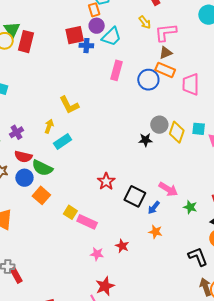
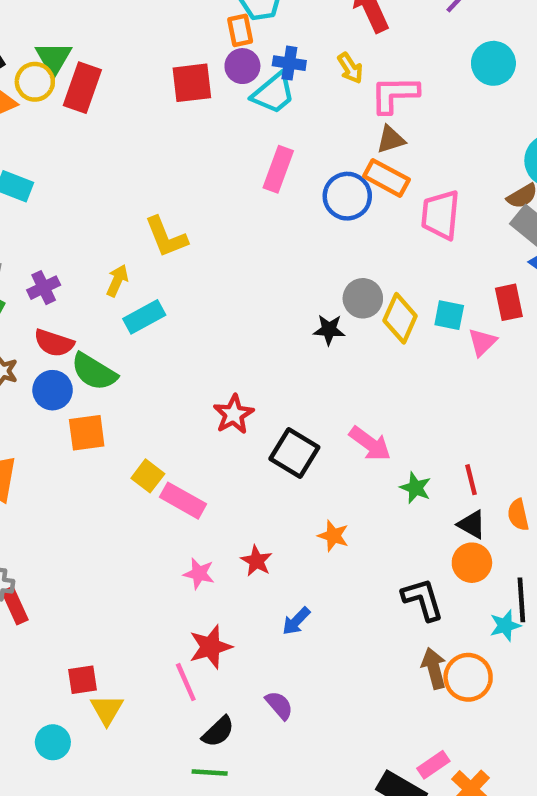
blue cross: (86, 46) -> (289, 63), moved
orange square: (41, 195) -> (87, 433), turned 36
blue arrow: (154, 208) -> (296, 621), moved

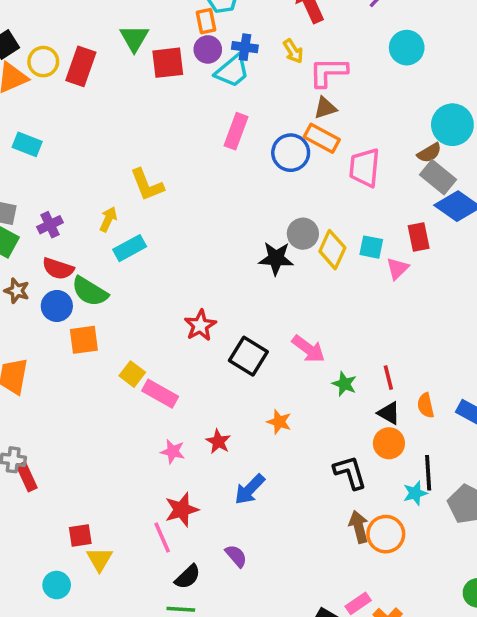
green triangle: (53, 58) -> (134, 38), moved
black star: (329, 330) -> (276, 258), size x1.4
blue arrow: (296, 621) -> (250, 489), size x1.4

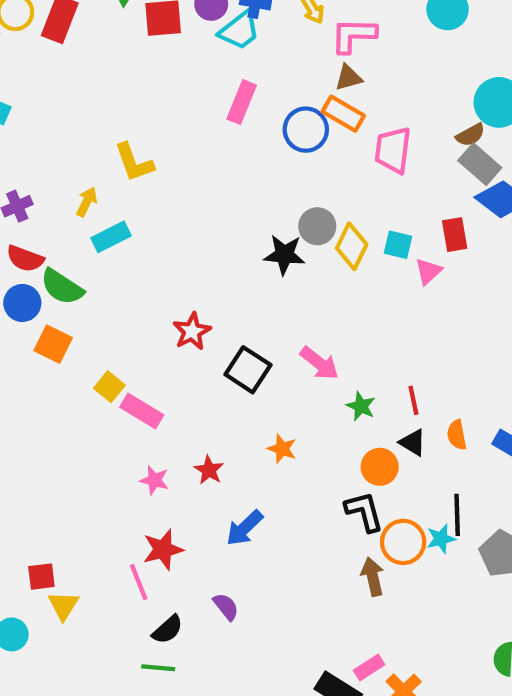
orange square: (84, 340) -> (53, 344), turned 32
orange circle: (389, 443) -> (380, 467), moved
orange circle: (386, 534) -> (403, 542), moved

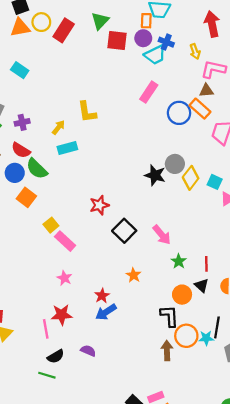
red star: (209, 470) -> (102, 296), moved
purple semicircle: (226, 607) -> (88, 351), turned -40

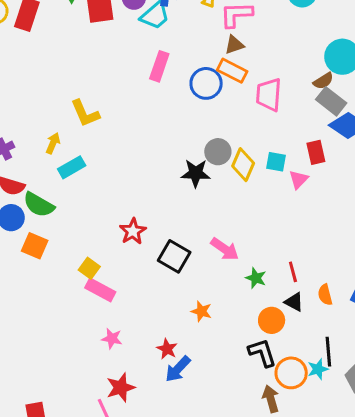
yellow square: (51, 225) -> (89, 268), moved

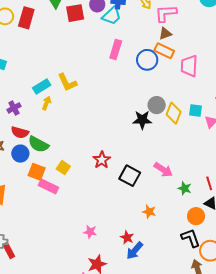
cyan rectangle: (72, 167) -> (42, 87), moved
yellow square: (89, 268) -> (63, 168), moved
pink rectangle: (100, 290) -> (48, 186), moved

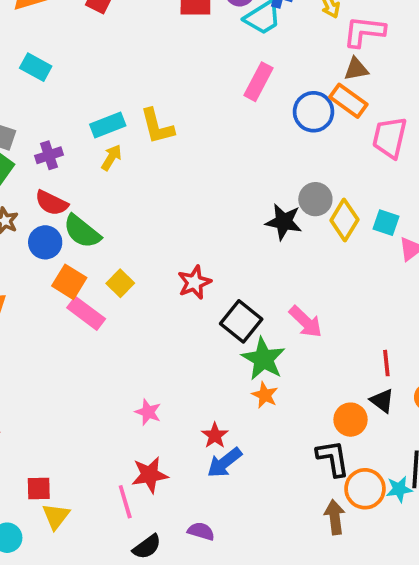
green star: (185, 188) -> (263, 359), moved, size x1.6

